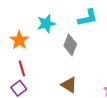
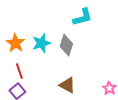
cyan star: (46, 24) -> (41, 43), moved

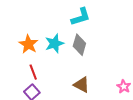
cyan L-shape: (82, 17) -> (81, 17), moved

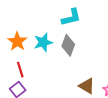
brown triangle: (82, 85) -> (87, 86), moved

